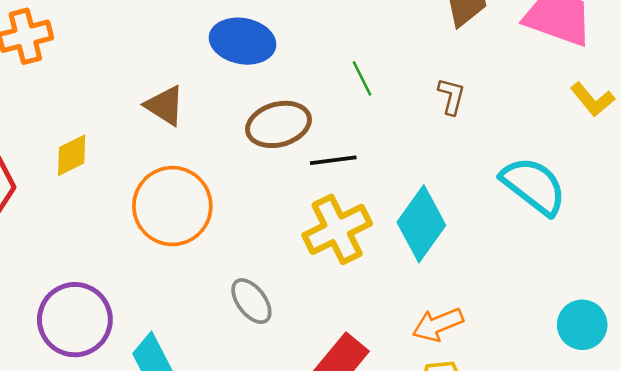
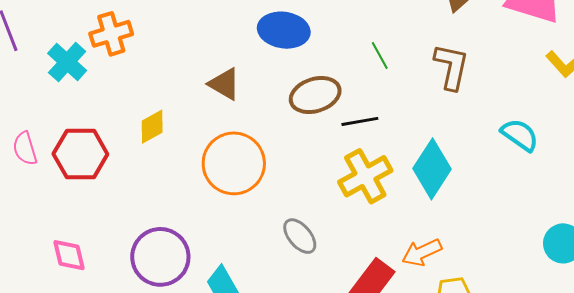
brown L-shape: (451, 96) -> (451, 67), size x1.6
cyan semicircle: (534, 186) -> (520, 135), size x0.7
orange arrow: (438, 325) -> (422, 252), moved

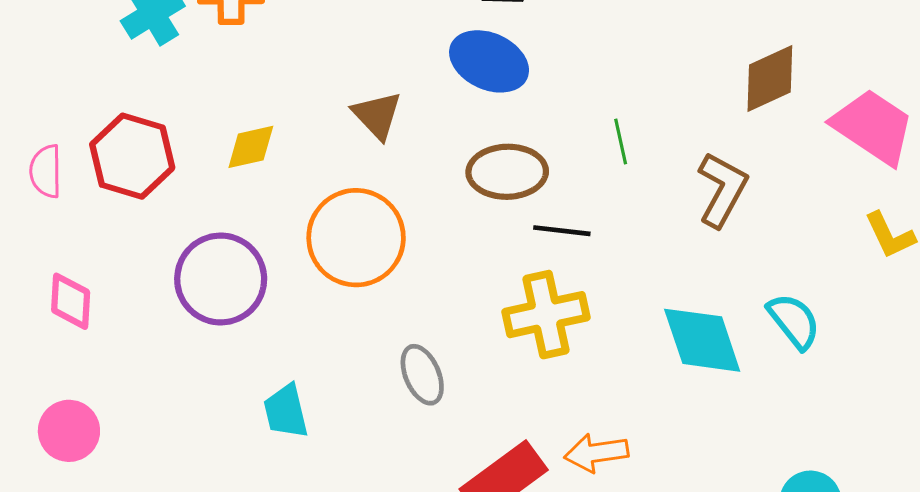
pink semicircle: (25, 149) -> (46, 171), moved
cyan diamond: (432, 169) -> (702, 340), moved, turned -68
purple circle: (160, 257) -> (221, 279), moved

